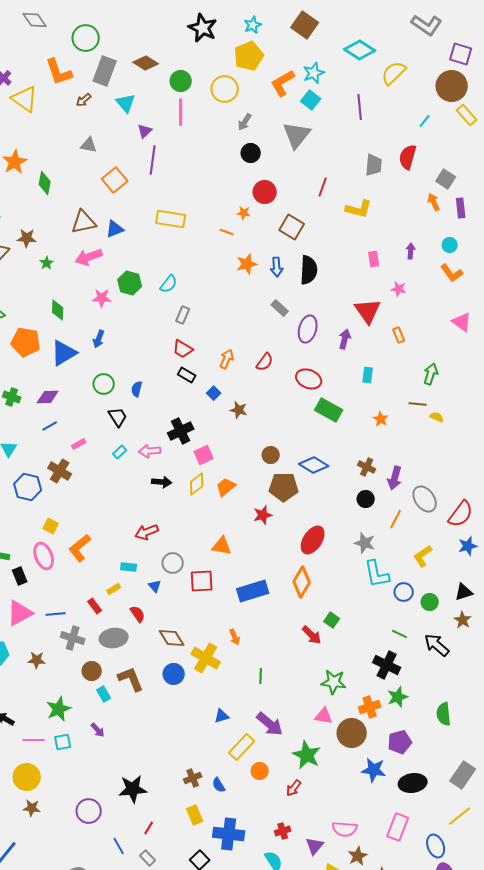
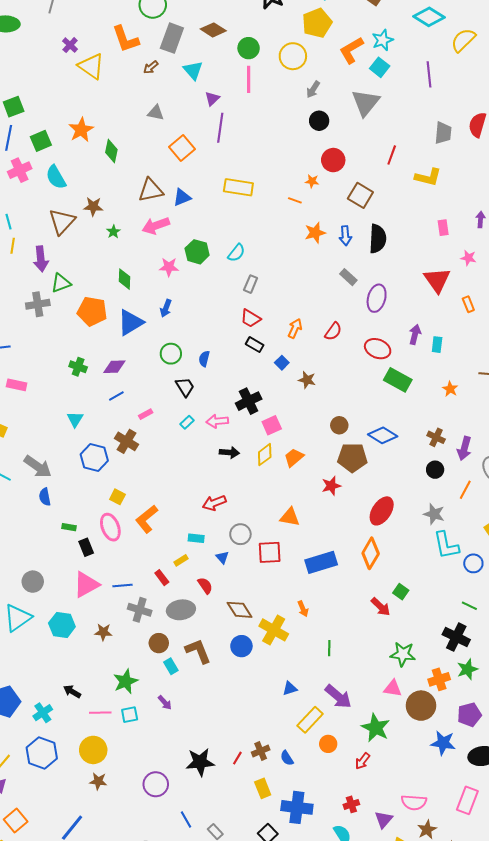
purple arrow: (345, 339) -> (415, 335), moved
red line: (149, 828) -> (237, 758), moved

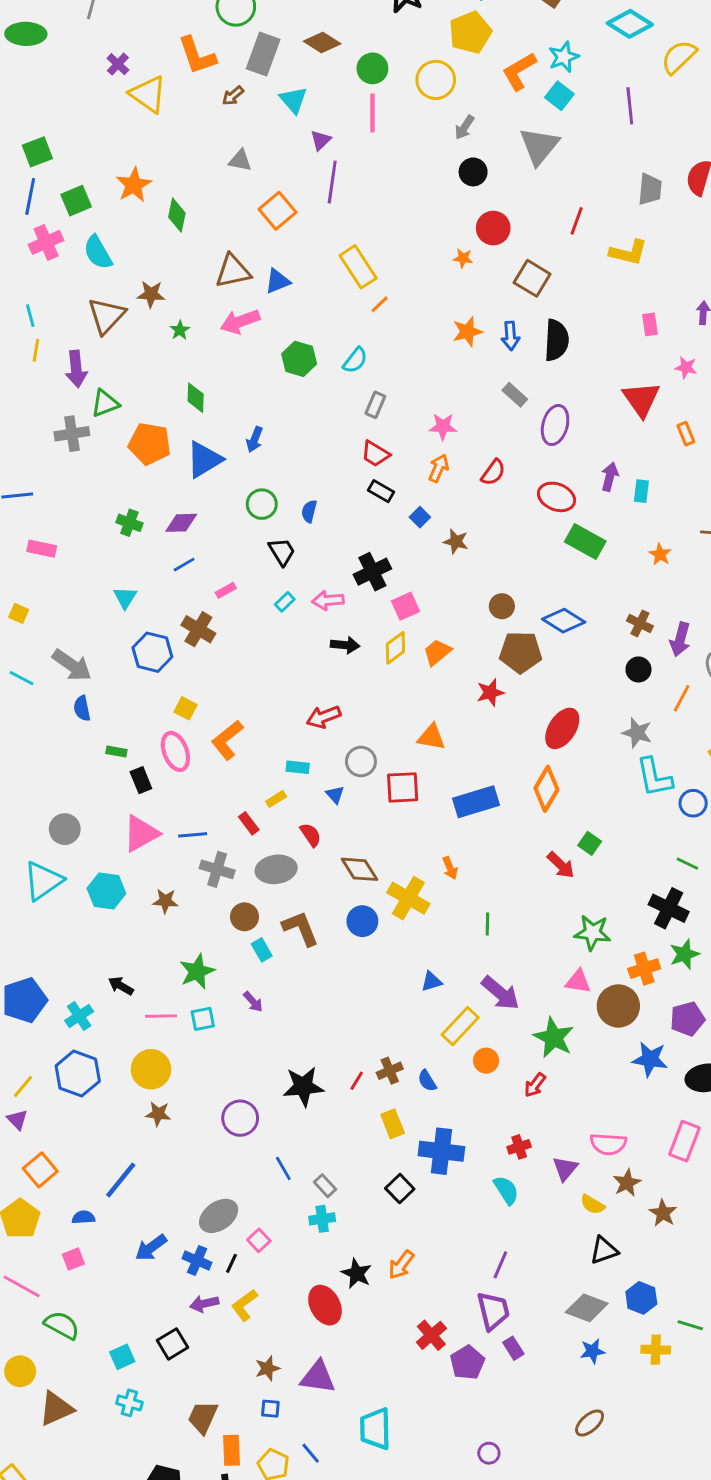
yellow rectangle: (238, 187) -> (358, 267), turned 48
orange line: (295, 200) -> (380, 304), moved, turned -64
pink star: (169, 267) -> (443, 426), moved

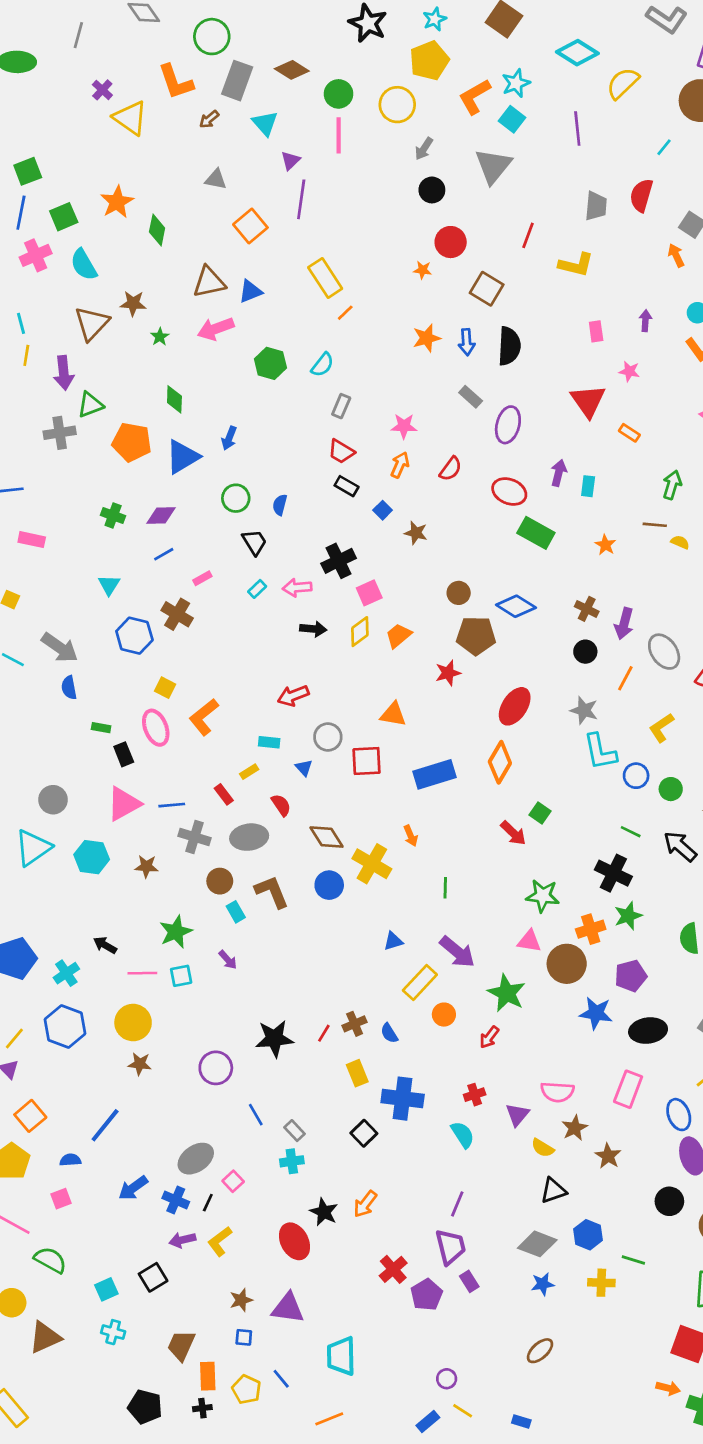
orange rectangle: (686, 434) -> (629, 433), turned -35

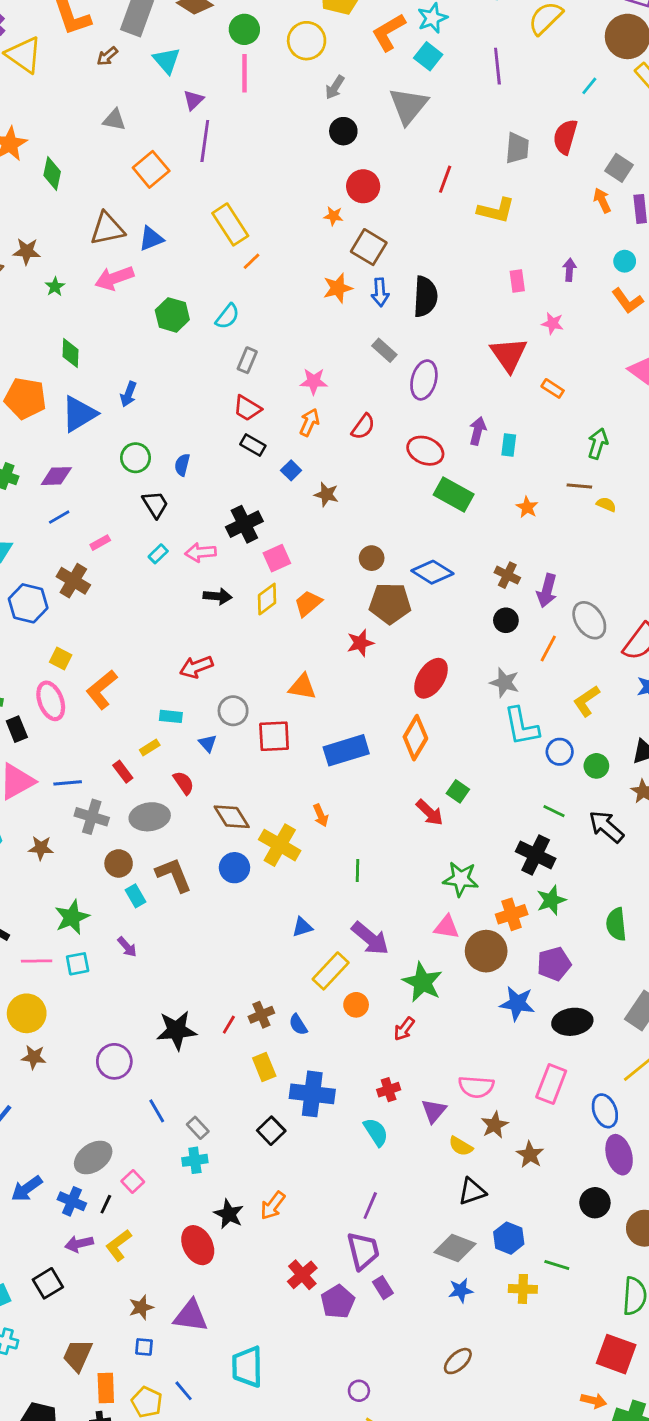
brown square: (487, 289) -> (369, 247), moved

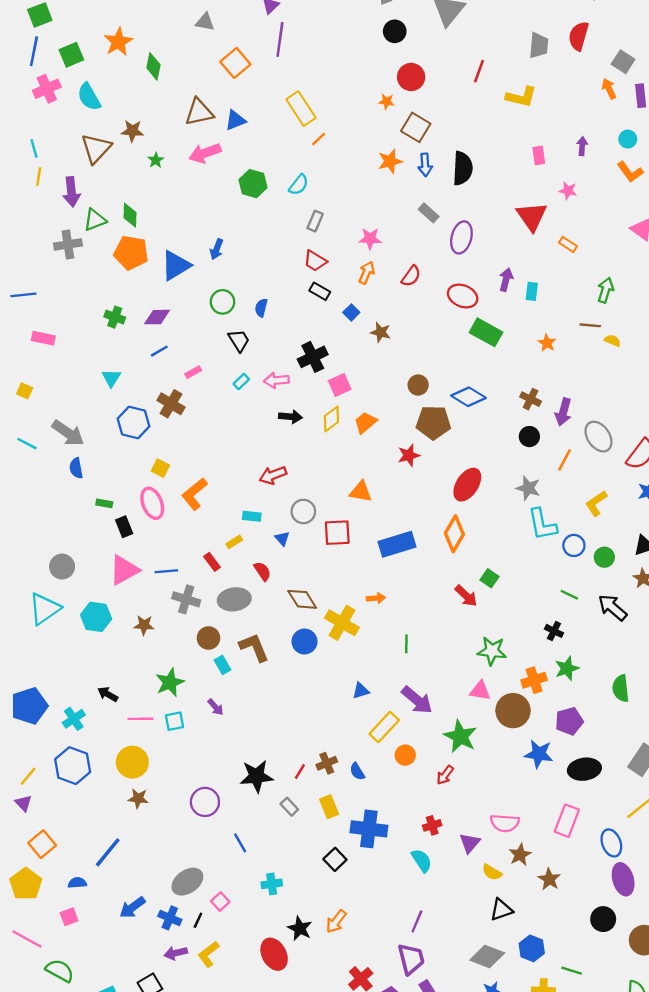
green diamond: (71, 353) -> (130, 215), moved
orange arrow: (321, 815) -> (376, 598), turned -72
black cross: (536, 855) -> (554, 631), size x0.6
gray rectangle: (198, 1128) -> (289, 807), moved

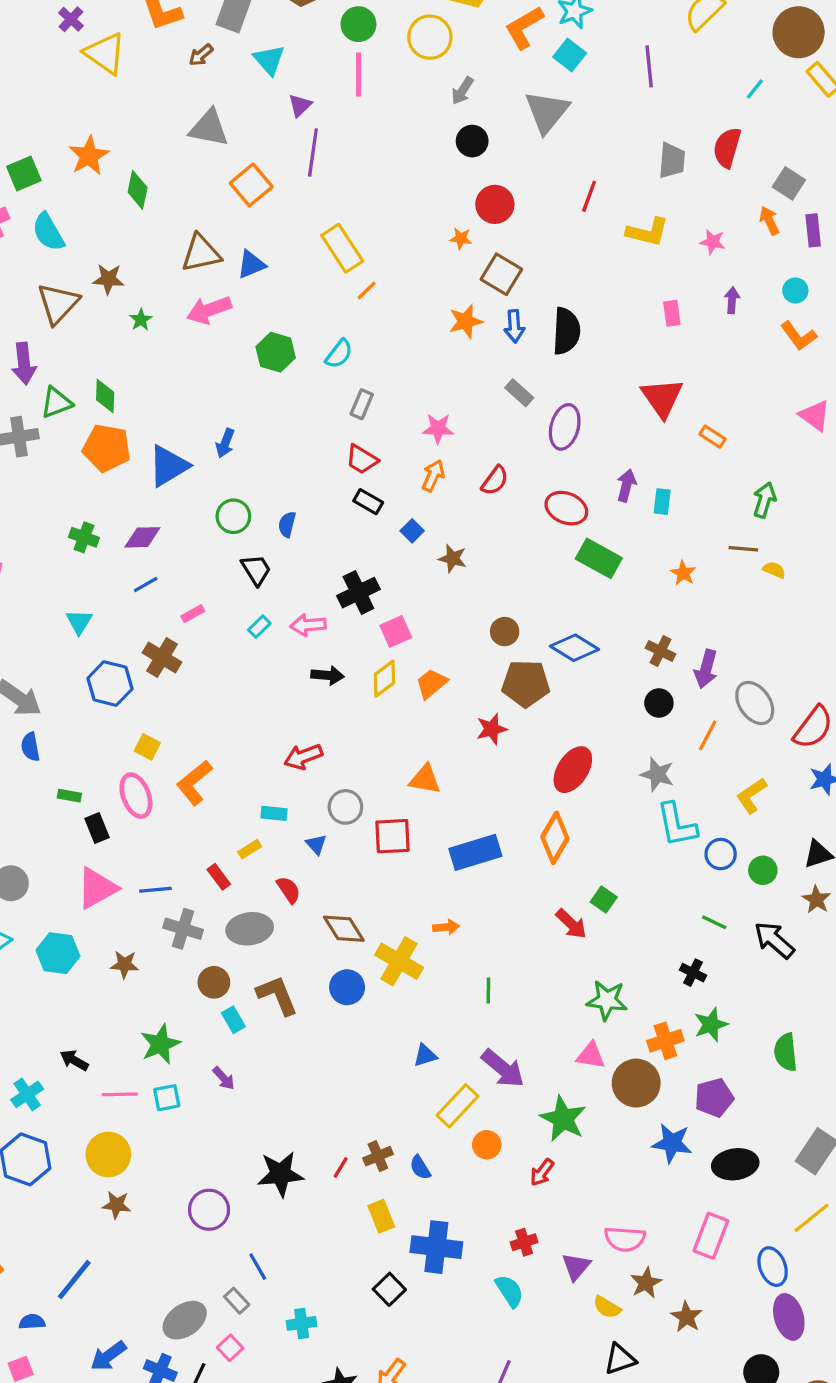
gray triangle: (205, 22) -> (209, 128), size x1.5
pink star: (568, 191) -> (712, 242), moved
gray rectangle: (289, 807) -> (237, 1301), moved

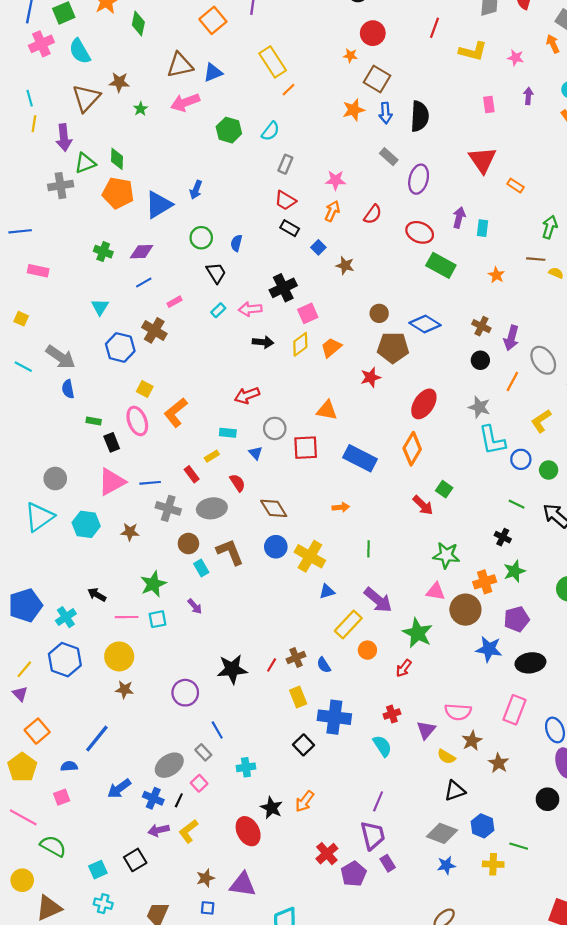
blue rectangle: (475, 852) -> (360, 458), turned 44
yellow cross: (399, 961) -> (310, 556), moved

